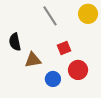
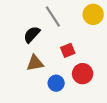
black semicircle: (15, 42) -> (32, 34), moved, turned 54

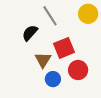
red square: (68, 50) -> (64, 48), size x1.5
brown triangle: (35, 63) -> (43, 60), moved, turned -48

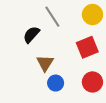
red square: (64, 48) -> (87, 47), moved
red circle: (78, 70) -> (92, 82), moved

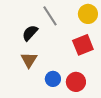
brown triangle: (45, 63) -> (29, 60), moved
red circle: (92, 82) -> (76, 82), moved

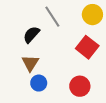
red square: (83, 45) -> (87, 47), turned -30
blue circle: (53, 79) -> (39, 83), moved

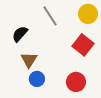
black semicircle: (31, 35) -> (20, 34), moved

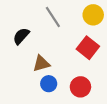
brown triangle: (29, 60) -> (41, 64), moved, turned 42
blue circle: (37, 79) -> (49, 84), moved

